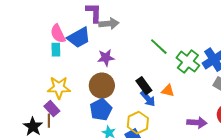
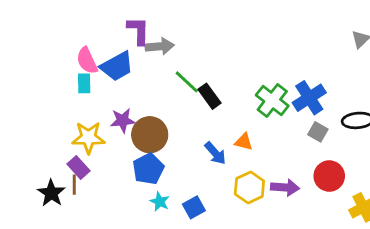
green line: (159, 47) -> (187, 82), moved
purple star: (106, 58) -> (123, 120), moved
black rectangle: (144, 86) -> (210, 96), moved
yellow hexagon: (138, 123) -> (249, 187), moved

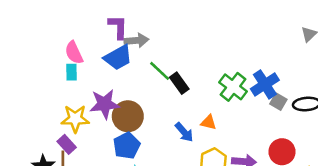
blue trapezoid: (117, 66) -> (118, 58), moved
purple star: (123, 120) -> (105, 104), size x1.4
gray square: (318, 132) -> (278, 102), moved

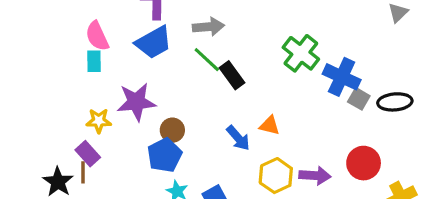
gray arrow: (136, 40) -> (208, 27), moved
blue cross: (265, 84) -> (342, 77), turned -32
green cross: (233, 87) -> (301, 53), moved
brown circle: (128, 116) -> (172, 130), moved, size x0.6
yellow star: (75, 119) -> (99, 121), size x0.7

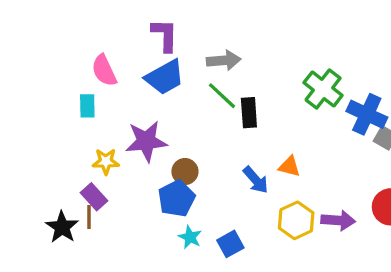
cyan rectangle: (94, 61) -> (87, 106), moved
black rectangle: (232, 75) -> (249, 113), turned 32

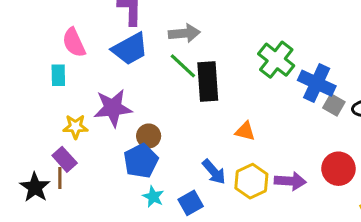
black rectangle: (249, 113) -> (208, 81), size x1.4
blue arrow: (256, 180) -> (214, 172), moved

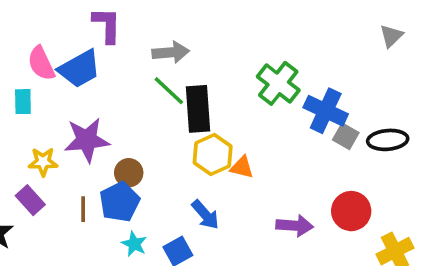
blue trapezoid: (130, 49) -> (79, 69), moved
brown line: (60, 178) -> (83, 209), moved
yellow hexagon: (251, 181) -> (213, 155), moved

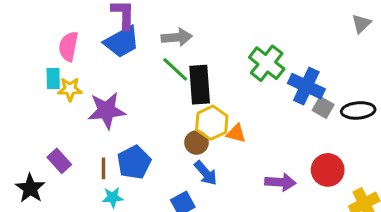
pink semicircle: (41, 63) -> (68, 46), turned 36
blue trapezoid: (79, 69) -> (122, 42), moved
yellow star: (43, 162) -> (70, 89), moved
brown circle: (129, 173) -> (197, 142), moved
cyan star: (134, 244) -> (113, 197), moved, turned -30

